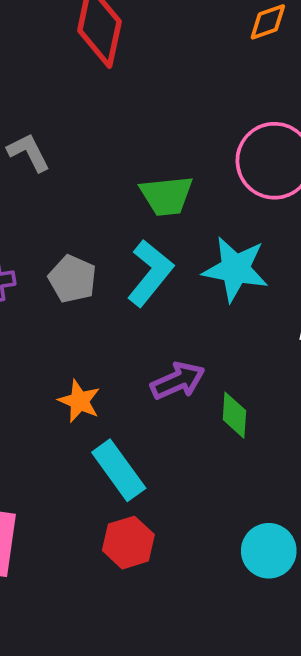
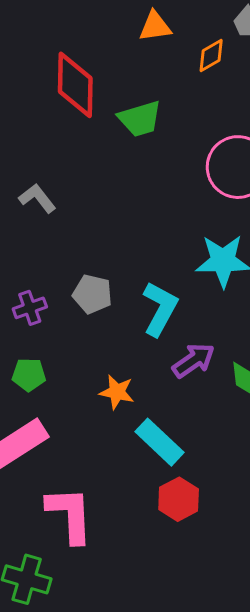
green trapezoid: (166, 196) -> (140, 119), moved
cyan L-shape: (150, 273) -> (160, 309), moved

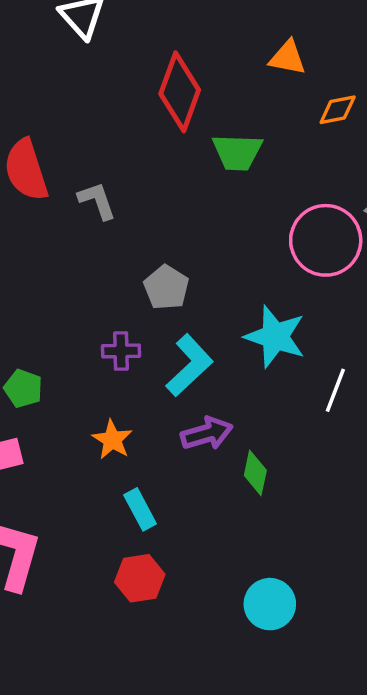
gray pentagon: (92, 294) -> (166, 288), moved
purple cross: (30, 308) -> (121, 351), moved
cyan rectangle: (160, 442) -> (140, 509), size x0.7

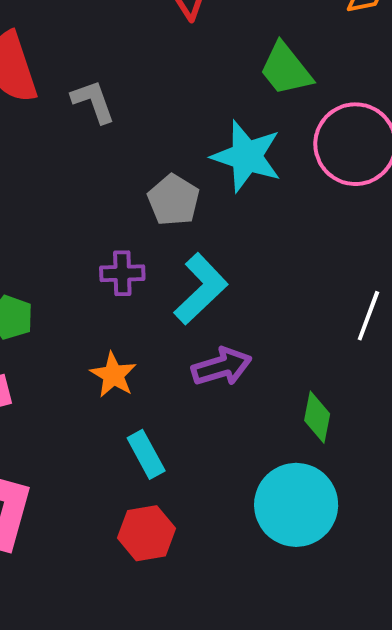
green trapezoid: (237, 152) -> (286, 69), moved, turned 50
cyan star: (275, 337) -> (247, 156), moved
green diamond: (255, 473) -> (317, 417), moved
cyan circle: (270, 604) -> (296, 505), moved, size x1.4

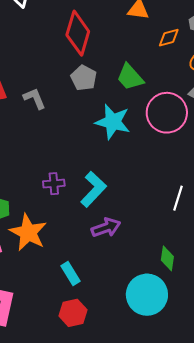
gray pentagon: (174, 200) -> (84, 78), moved
orange star: (113, 375) -> (28, 232), moved, size x1.6
green diamond: (317, 417) -> (167, 258), moved

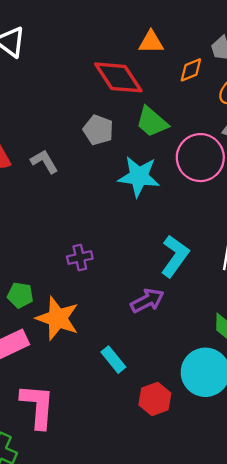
red diamond: (78, 33) -> (118, 77), moved, turned -42
cyan L-shape: (93, 189) -> (175, 256), moved
red hexagon: (73, 313) -> (155, 399), moved

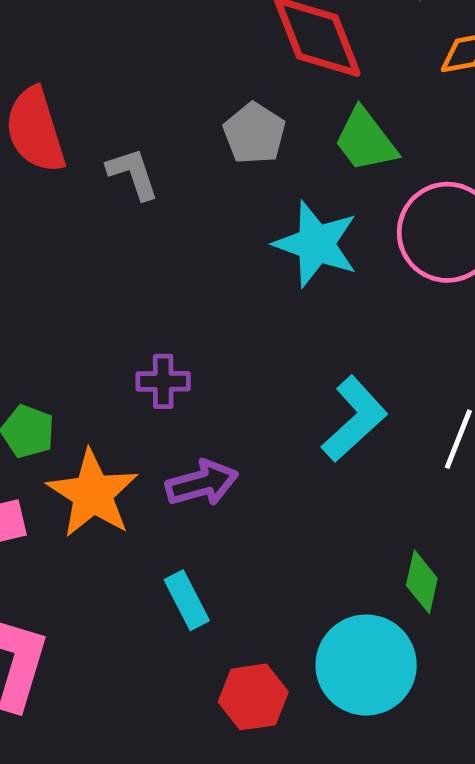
purple arrow: (147, 301) -> (202, 483), moved

